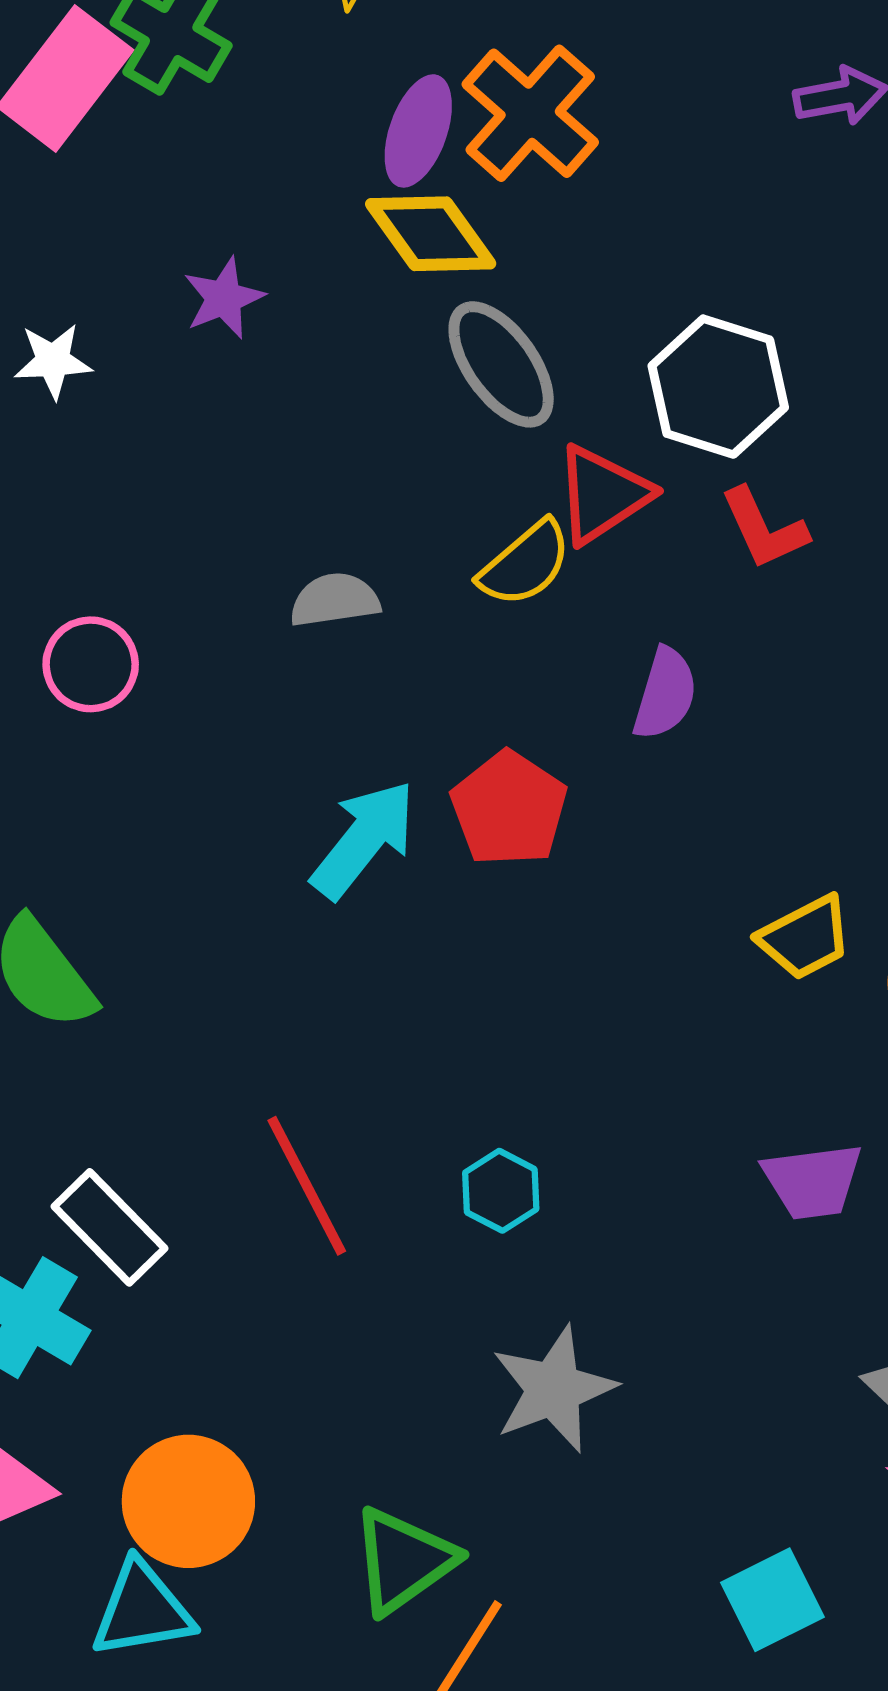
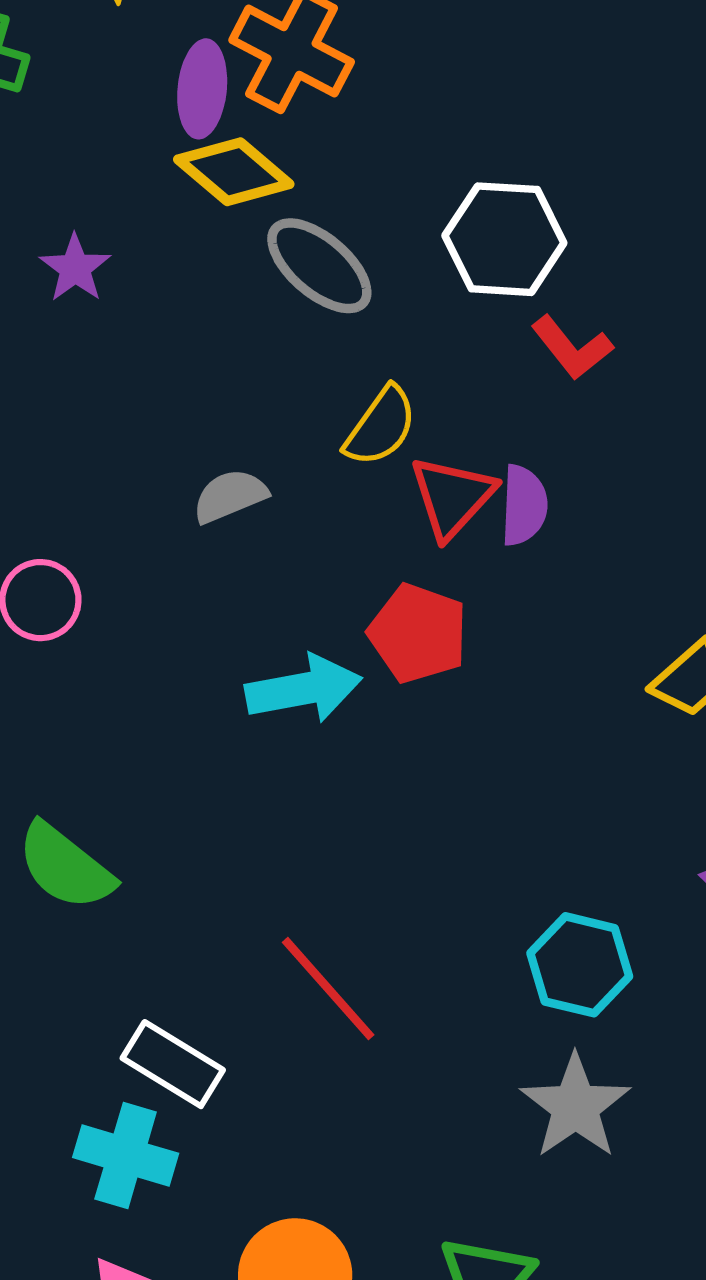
red triangle: (603, 494) -> (452, 497), moved
cyan arrow: (364, 839) -> (304, 689), turned 55
cyan hexagon: (501, 1191) -> (580, 965), moved, size x1.5

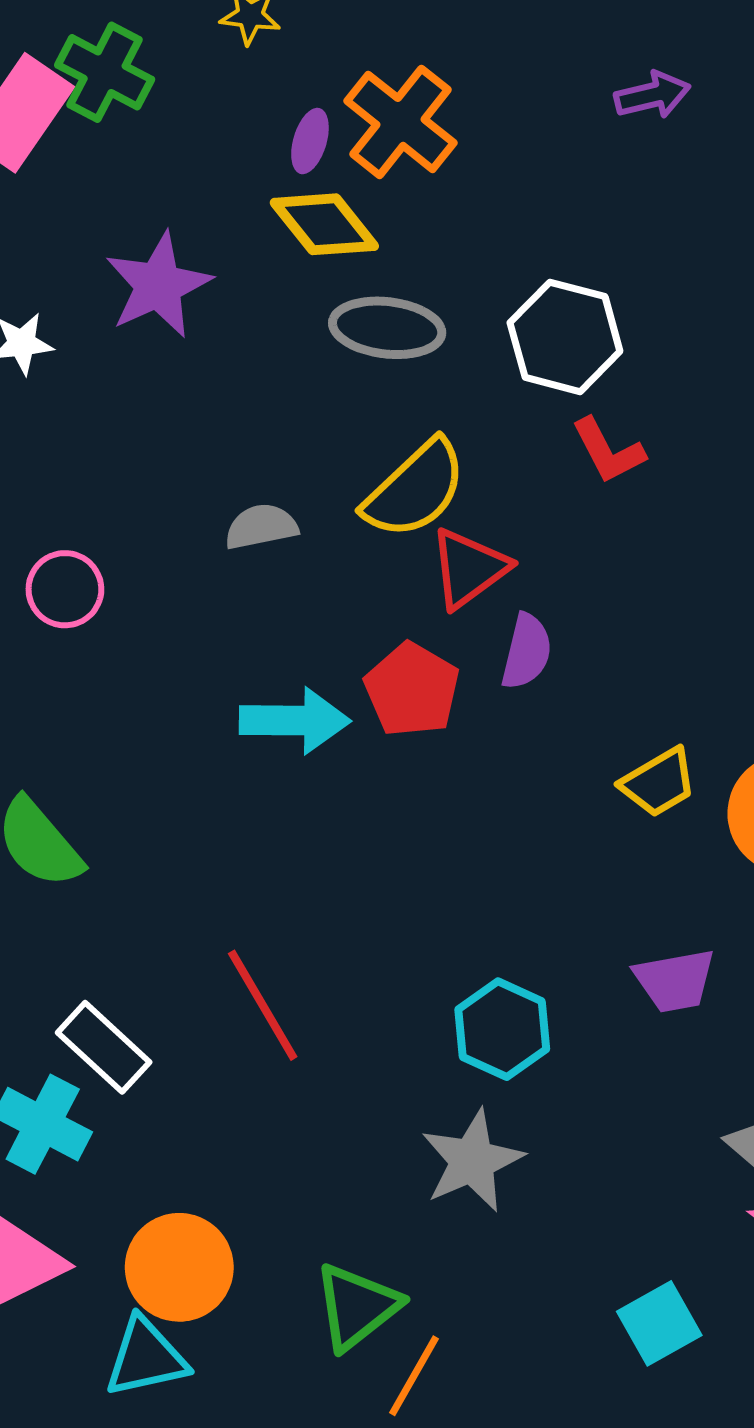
purple ellipse: (202, 89) -> (310, 141), size x0.7
gray ellipse: (319, 266) -> (387, 328), turned -45
purple star: (75, 268) -> (158, 285), size x1.6
yellow semicircle: (381, 426) -> (415, 489), size x1.4
purple semicircle: (524, 505) -> (527, 651), moved

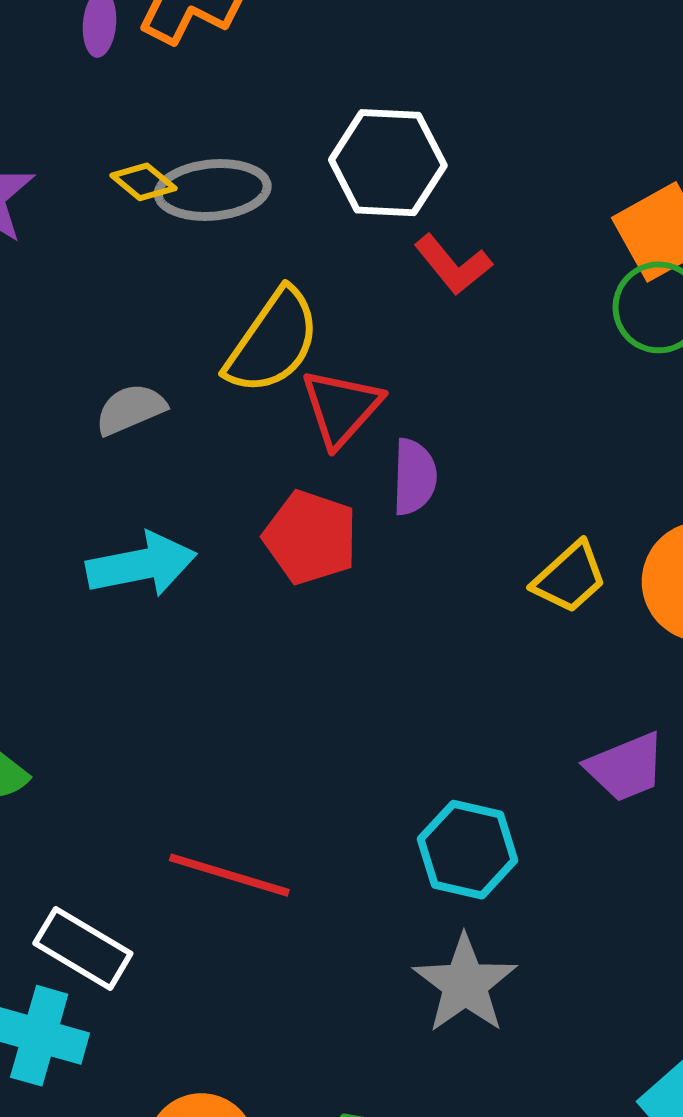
yellow diamond: (324, 224) -> (143, 182), moved, size x0.6
cyan arrow: (295, 721) -> (141, 565), moved
red line: (263, 1005) -> (229, 875), turned -31

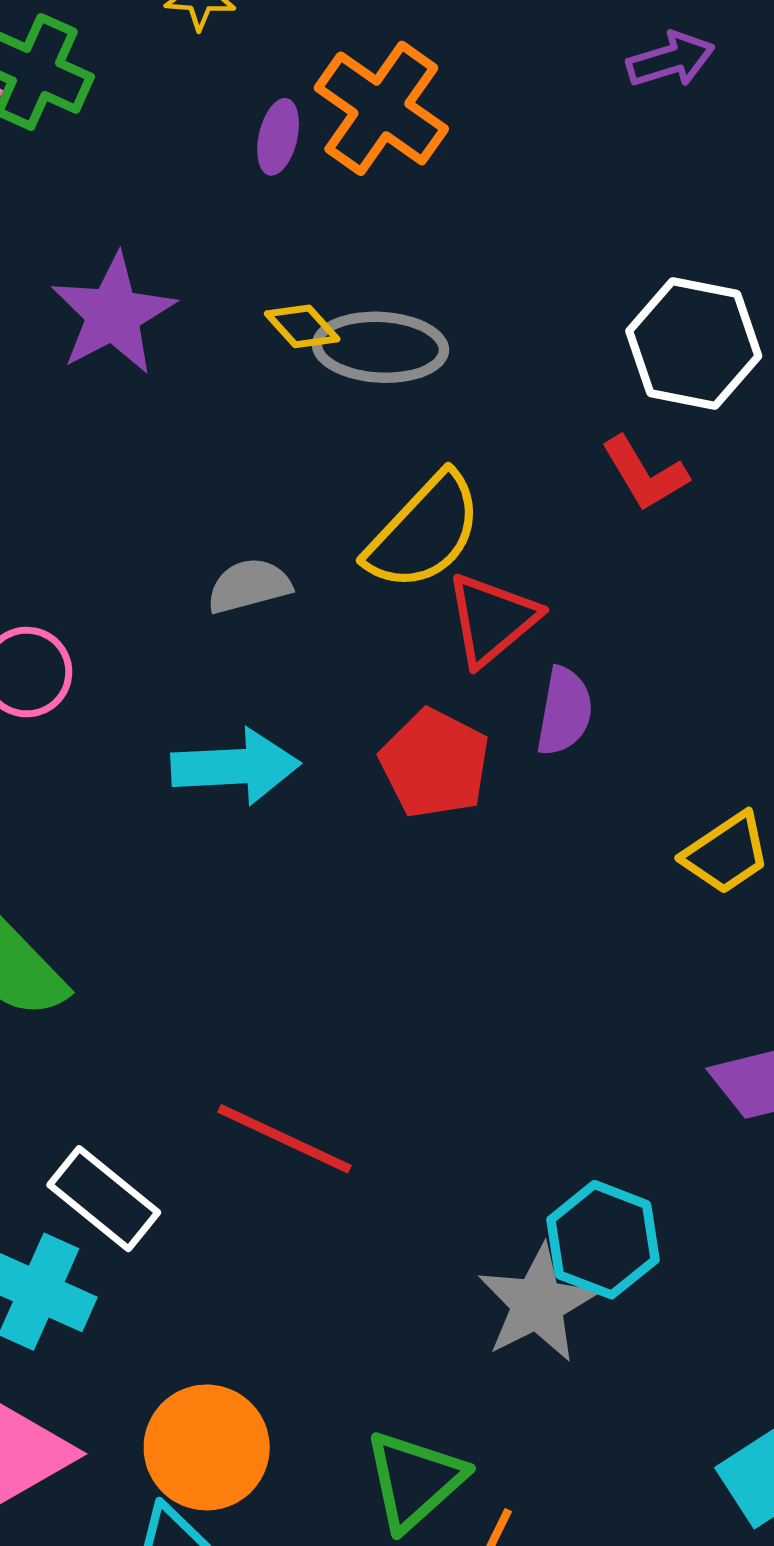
white hexagon: (388, 163) -> (694, 344), moved
cyan hexagon: (468, 850) -> (603, 1240), moved

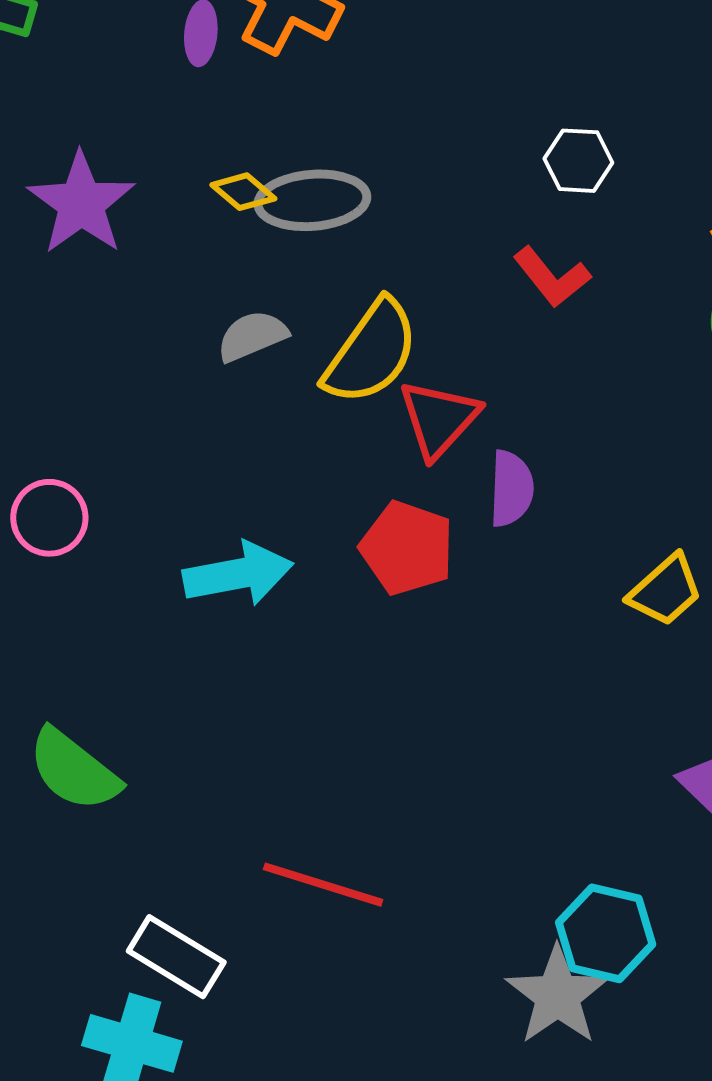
white hexagon: (694, 344) -> (578, 161), size x0.6
gray semicircle: (249, 586) -> (252, 336), moved

